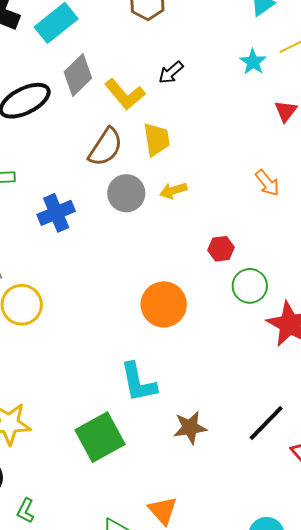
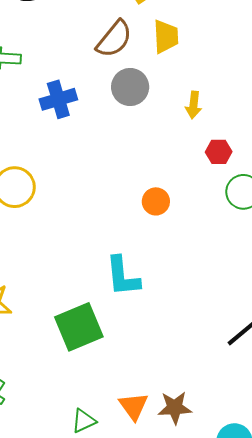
yellow arrow: (173, 190) -> (194, 105), moved, turned -72
orange circle: (164, 304) -> (156, 201), size x0.6
brown star: (190, 428) -> (175, 408), moved

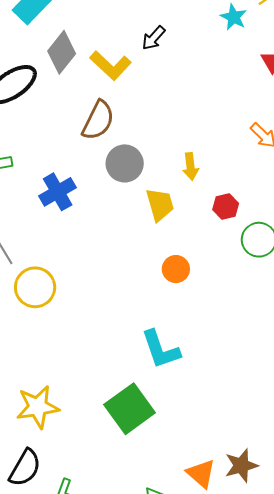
yellow trapezoid: (166, 37) -> (160, 204), moved

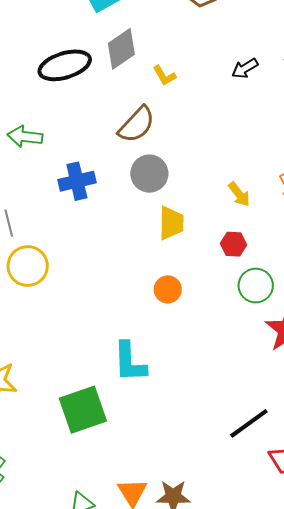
black arrow: (154, 38) -> (245, 68), moved
yellow L-shape: (111, 65) -> (164, 76), size x0.6
yellow arrow: (190, 166) -> (239, 194), moved, turned -48

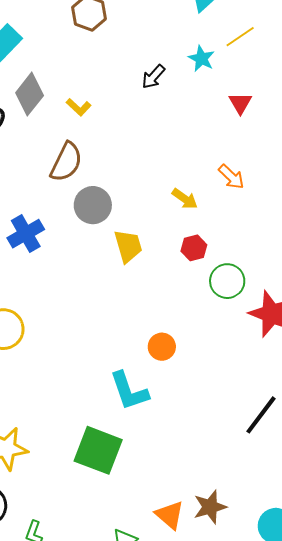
orange circle: (168, 289) -> (162, 347), moved
green square: (83, 410) -> (98, 450), turned -33

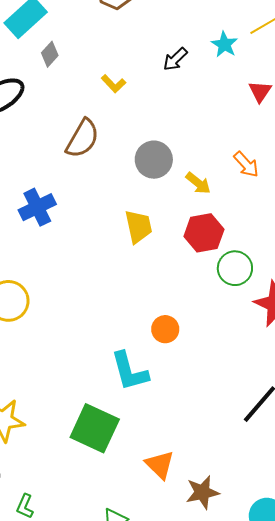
gray diamond: (30, 94) -> (50, 54), moved, size x0.6
yellow L-shape: (79, 107) -> (113, 84), moved
gray circle: (93, 205) -> (154, 160), moved
red hexagon: (194, 248) -> (204, 233), size x1.5
orange triangle: (170, 515) -> (160, 465), moved

